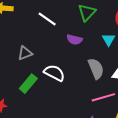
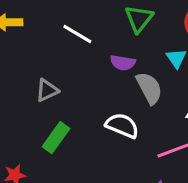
gray semicircle: (96, 69) -> (149, 88), moved
white semicircle: (54, 73) -> (122, 126), moved

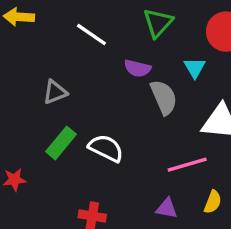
white semicircle: (122, 126) -> (106, 148), moved

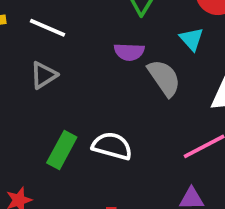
white line: (91, 34) -> (47, 28), moved
gray triangle: (55, 92) -> (44, 75), moved

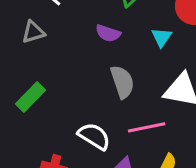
gray semicircle: (164, 78) -> (122, 82), moved
white semicircle: (112, 146) -> (94, 136), moved

